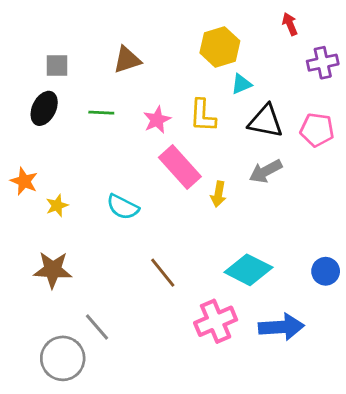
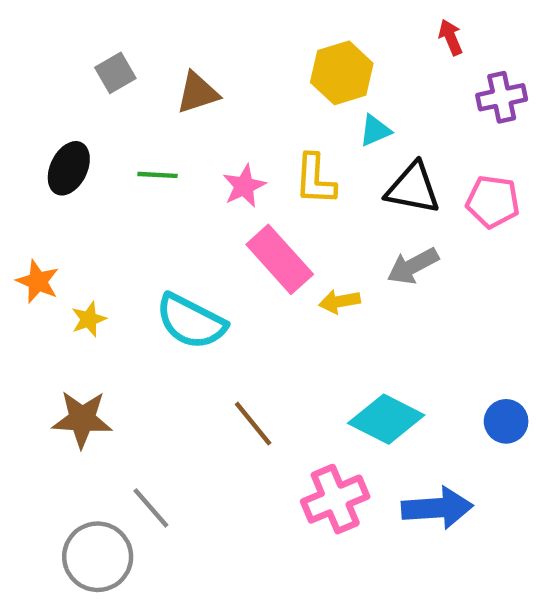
gray square: (57, 65) -> (115, 73), moved, turned -30
yellow arrow: (218, 194) -> (340, 301), turned 70
cyan semicircle: (123, 207) -> (191, 321), size x1.4

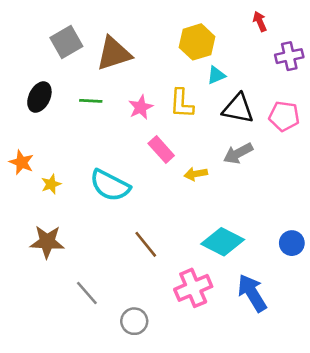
gray square: (115, 73) -> (66, 42), size x1.4
brown triangle: (198, 93) -> (114, 53), size x1.4
pink rectangle: (280, 259) -> (161, 150), size x0.7
blue arrow: (437, 508) -> (252, 293), turned -117
gray circle: (98, 557) -> (134, 321), moved, size x0.7

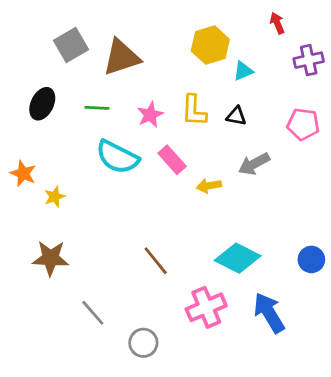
cyan triangle: (216, 75) -> (243, 71), moved
black triangle: (238, 109) -> (236, 116), moved, size x0.6
cyan semicircle: (110, 185) -> (117, 157), moved

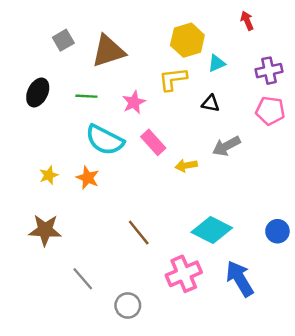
gray square: (71, 45) -> (63, 40), size x0.7
purple cross: (309, 60) -> (269, 71), moved
yellow L-shape: (194, 111) -> (173, 79), moved, turned 80
orange star: (23, 173) -> (88, 178), moved

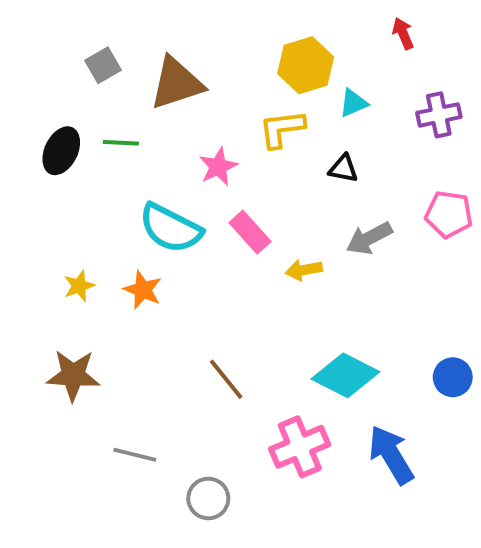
green line: (86, 96) -> (121, 143), moved
pink pentagon: (270, 111) -> (449, 214), moved
gray line: (83, 279) -> (135, 455), turned -35

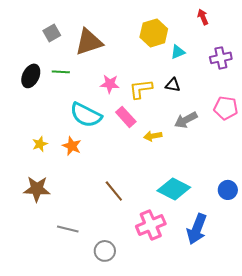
yellow L-shape: (282, 129) -> (141, 89), moved
pink star: (218, 167) -> (110, 84), turned 30
blue arrow: (391, 455) -> (197, 229), turned -128

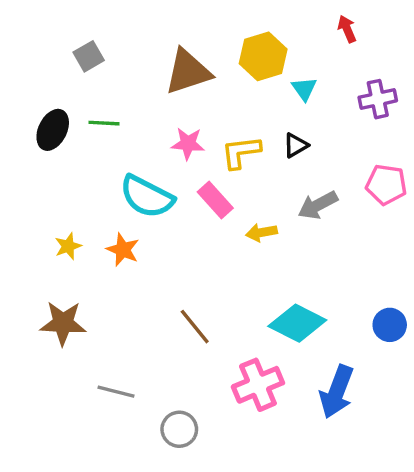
brown triangle: (89, 42) -> (188, 72), moved
cyan triangle: (178, 52) -> (304, 89), turned -42
black triangle: (173, 85) -> (296, 145), turned -42

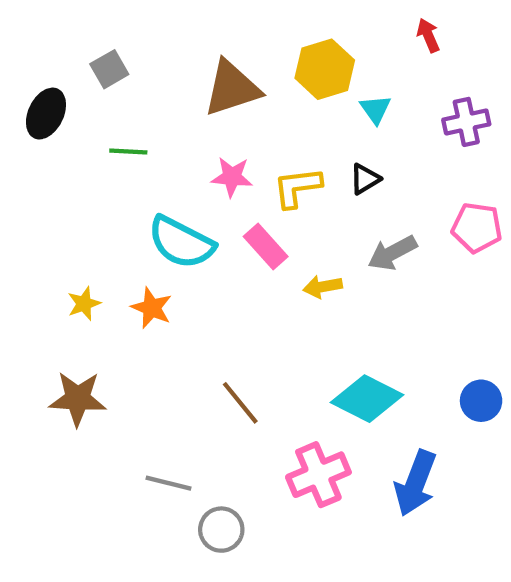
black ellipse: (53, 130) -> (46, 114), moved
gray line: (116, 392) -> (168, 483), moved

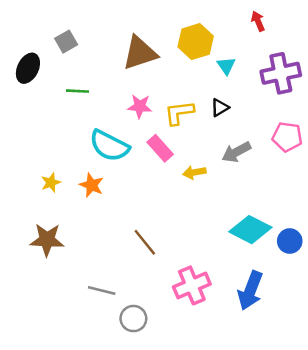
purple cross: (466, 122) -> (281, 73), size x1.4
cyan diamond: (367, 399) -> (250, 230), moved

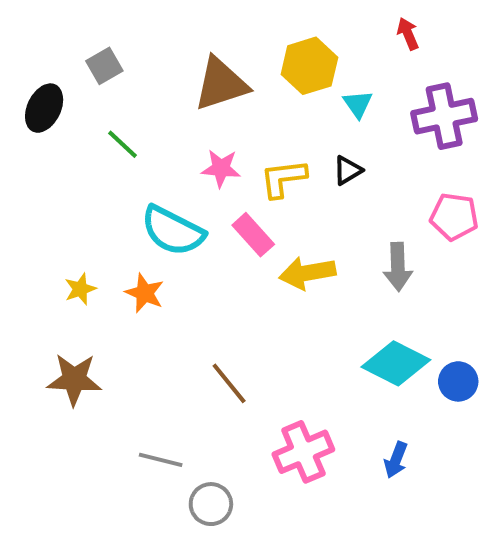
green line: (78, 91) -> (122, 144), turned 40
gray arrow: (236, 152) -> (398, 267), moved, turned -64
yellow arrow: (194, 172) -> (307, 273), size x1.5
blue arrow: (250, 291) -> (396, 460), size x0.6

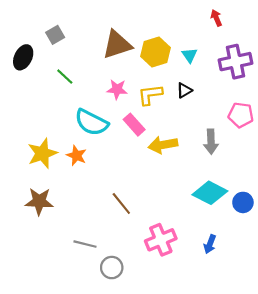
yellow hexagon: (309, 66) -> (155, 52), moved
yellow star: (80, 289) -> (42, 153), size x1.8

